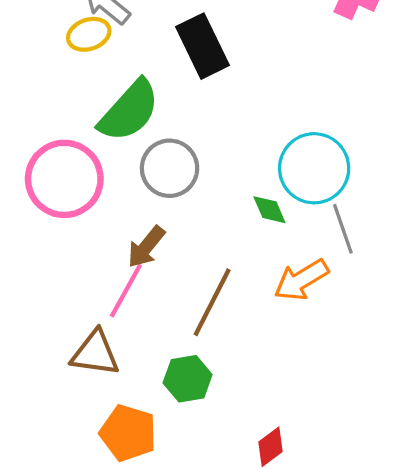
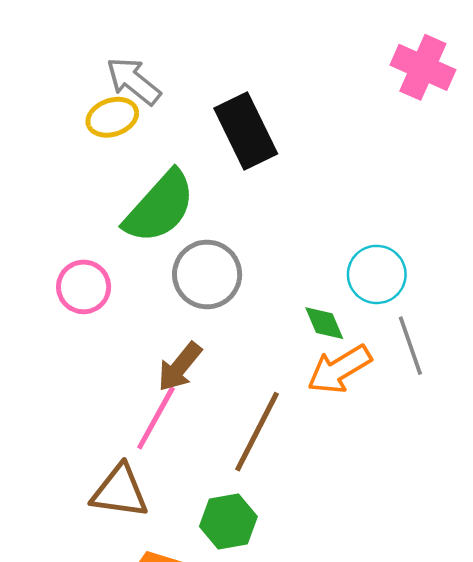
cyan circle: (314, 168) -> (377, 274), size x0.7
pink circle: (64, 179) -> (84, 287), size x0.6
orange arrow: (301, 280) -> (339, 369), moved

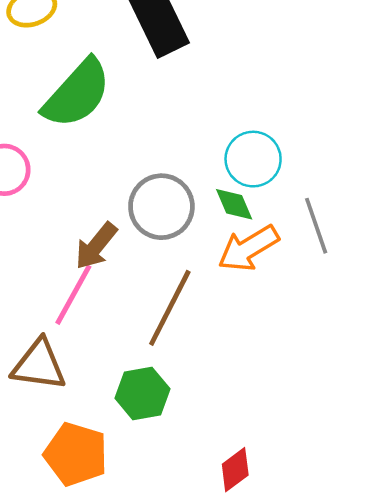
gray circle: (207, 274) -> (161, 207), moved
cyan circle: (377, 274) -> (253, 159), moved

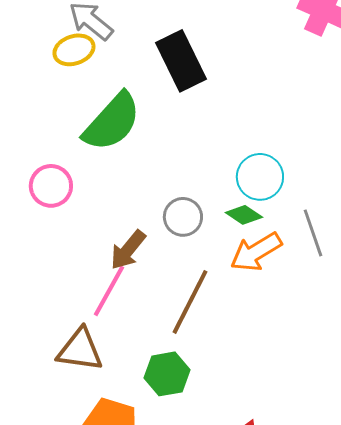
green diamond: (234, 204) -> (244, 215), turned -33
gray circle: (161, 207) -> (183, 217), size x0.7

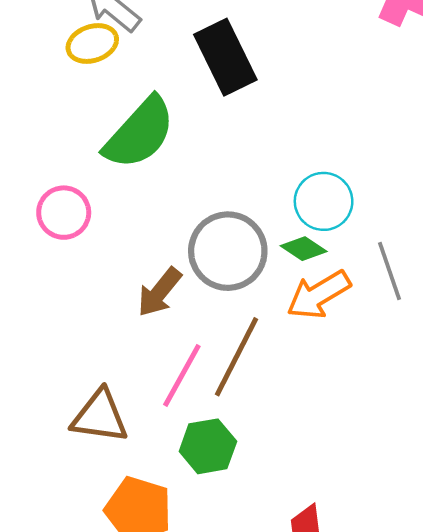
gray circle: (183, 217) -> (228, 251), size x1.6
pink line: (109, 291) -> (182, 375), moved

